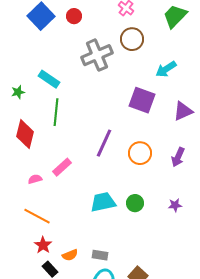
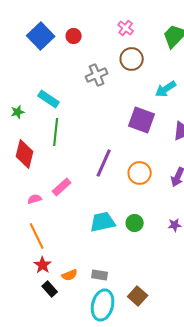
gray cross: (97, 55) -> (97, 75), size x0.7
orange line: (37, 216) -> (37, 236), turned 36

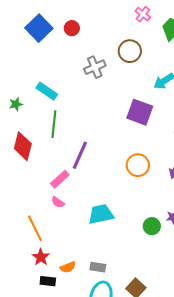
pink cross: (126, 28) -> (143, 14), moved
purple line: (104, 163) -> (80, 155), moved
pink semicircle: (35, 199) -> (58, 202), moved, turned -128
green circle: (135, 223) -> (152, 226), moved
black rectangle: (50, 289) -> (48, 281), turned -42

